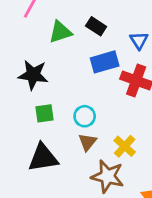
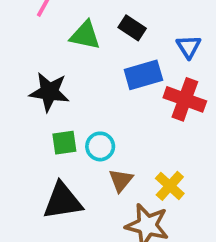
green triangle: (60, 32) -> (85, 35), turned 30
cyan circle: (85, 116) -> (100, 146), moved

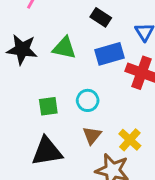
green triangle: (85, 35) -> (64, 48), moved
black star: (49, 92) -> (22, 49), moved
cyan circle: (100, 146) -> (88, 100), moved

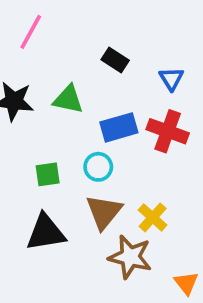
blue rectangle: (109, 54) -> (119, 127), moved
brown triangle: (92, 135) -> (104, 212), size x1.5

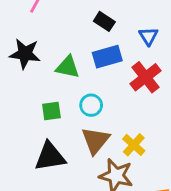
green triangle: (68, 99) -> (68, 67), moved
blue rectangle: (119, 127) -> (107, 57), moved
red cross: (168, 131) -> (145, 77), turned 32

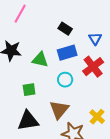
cyan circle: (91, 105) -> (65, 80), moved
yellow cross: (134, 145) -> (97, 117), moved

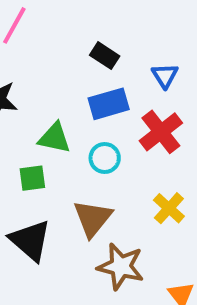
green triangle: (40, 60) -> (54, 138), moved
yellow cross: (97, 117) -> (169, 208), moved
black triangle: (28, 121) -> (30, 240), turned 50

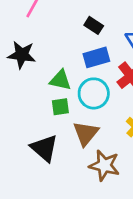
cyan circle: (105, 158) -> (94, 93), size x1.5
green square: (32, 178) -> (60, 107), moved

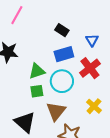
green triangle: (60, 80) -> (37, 71), turned -30

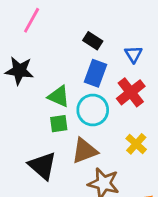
blue rectangle: (64, 54) -> (95, 73), turned -54
green triangle: (37, 71) -> (59, 96), turned 42
brown triangle: (56, 111) -> (85, 151), turned 30

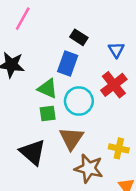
blue rectangle: (95, 73) -> (68, 64), moved
yellow cross: (136, 144) -> (119, 148), moved, turned -30
brown triangle: (85, 151) -> (71, 138), turned -35

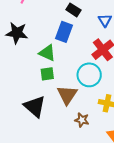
cyan circle: (79, 101) -> (89, 75), moved
brown star: (89, 168) -> (82, 120), size x0.6

